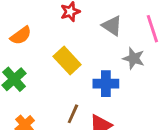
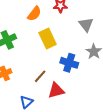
orange semicircle: (21, 36) -> (34, 14), moved, turned -35

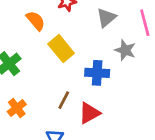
orange semicircle: (34, 14) -> (36, 21), turned -63
gray triangle: (86, 25) -> (106, 18), turned 42

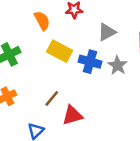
yellow rectangle: (61, 49) -> (60, 51), turned -35
blue cross: (97, 73) -> (90, 62), moved

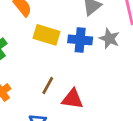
red triangle: (72, 115) -> (72, 99), turned 35

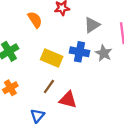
yellow rectangle: (47, 35) -> (52, 58), moved

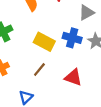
red triangle: (68, 100) -> (73, 77), moved

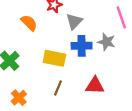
gray triangle: (86, 12) -> (74, 21), moved

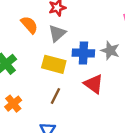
gray triangle: (74, 21) -> (57, 33), moved
red triangle: (95, 86) -> (94, 84), moved, turned 30

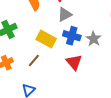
gray triangle: (57, 33) -> (65, 14), moved
brown line: (55, 96) -> (34, 60), moved

